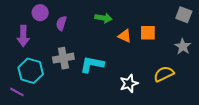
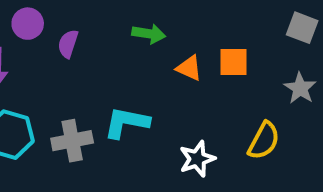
gray cross: (63, 58) -> (72, 141), moved
yellow semicircle: (164, 74) -> (264, 141), turned 144

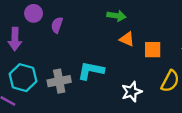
green arrow: (149, 34) -> (116, 16), moved
orange square: (234, 62) -> (153, 50), moved

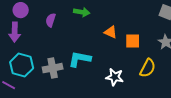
purple circle: (34, 13) -> (21, 10), moved
green arrow: (116, 16) -> (82, 12), moved
white star: (132, 92) -> (115, 77), turned 30

